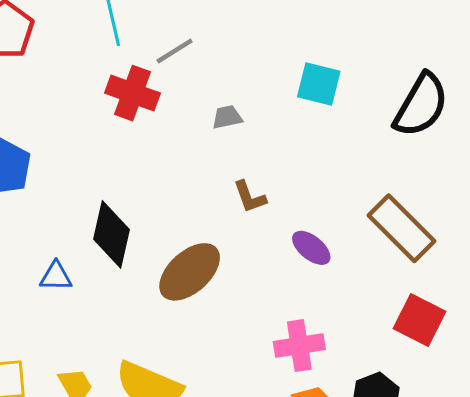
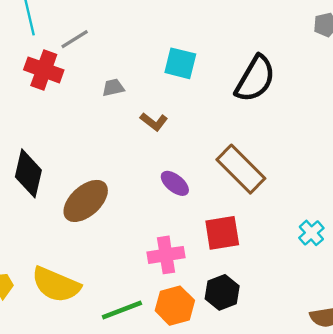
brown L-shape: (250, 197) -> (154, 122), moved, turned -32
red square: (419, 320) -> (222, 233), moved, turned -36

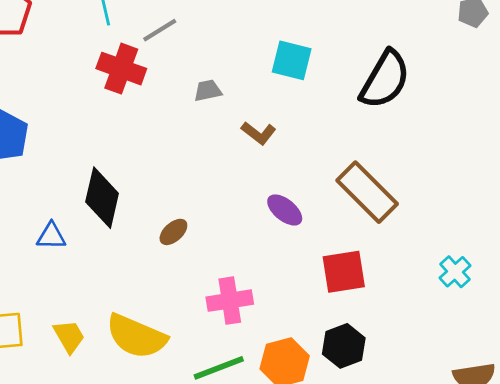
brown ellipse: (86, 201) -> (173, 232), size x0.5
pink cross: (166, 255) -> (230, 301), moved

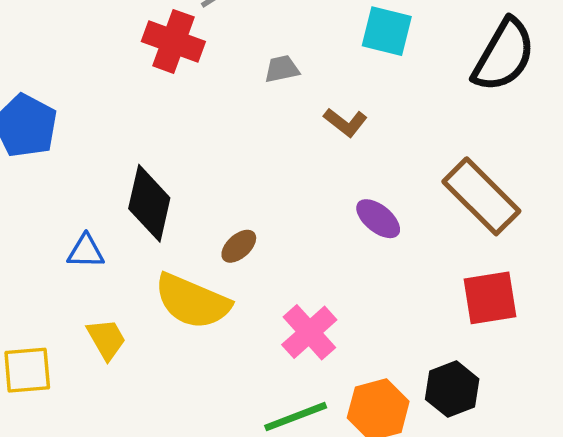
red square: (344, 272) -> (490, 298), moved
pink cross: (230, 301) -> (309, 332), turned -33
yellow trapezoid: (69, 336) -> (106, 339), moved
yellow semicircle: (136, 336) -> (192, 301), moved

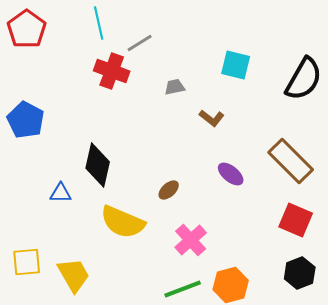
brown ellipse: (239, 246) -> (169, 190), moved
red square: (490, 298) -> (296, 220), turned 32
yellow trapezoid: (106, 339) -> (74, 275), moved, size x1.4
black hexagon: (452, 389) -> (300, 273), moved

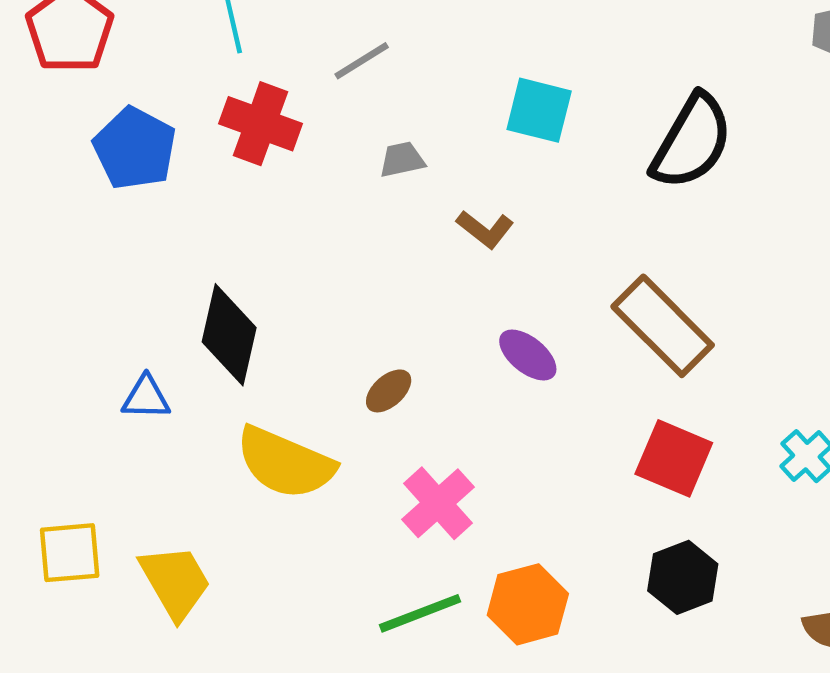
gray line: (140, 43) -> (362, 61), moved
blue pentagon: (26, 120) -> (135, 148), moved

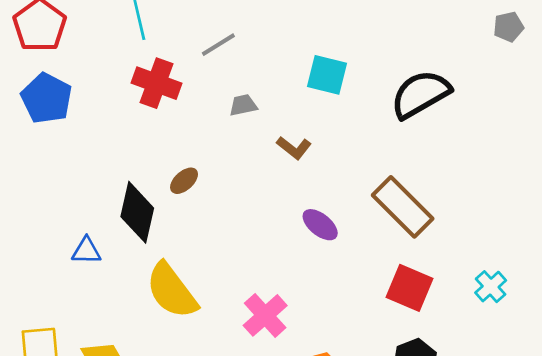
black semicircle: (692, 142) -> (420, 94), turned -150
blue pentagon: (135, 148) -> (47, 98), moved
brown ellipse: (389, 391) -> (184, 181), moved
yellow semicircle: (285, 463) -> (172, 291), turned 30

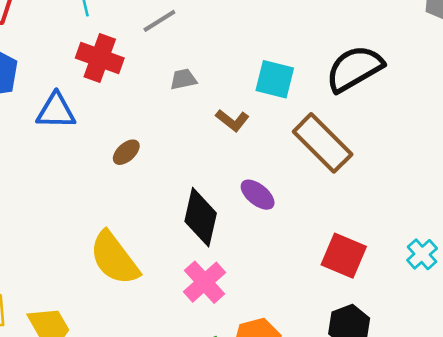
cyan square: (327, 75) -> (275, 79), moved
brown rectangle: (403, 207) -> (323, 143), moved
black diamond: (137, 212) -> (201, 217), moved
blue triangle: (86, 251) -> (56, 111), moved, size x1.4

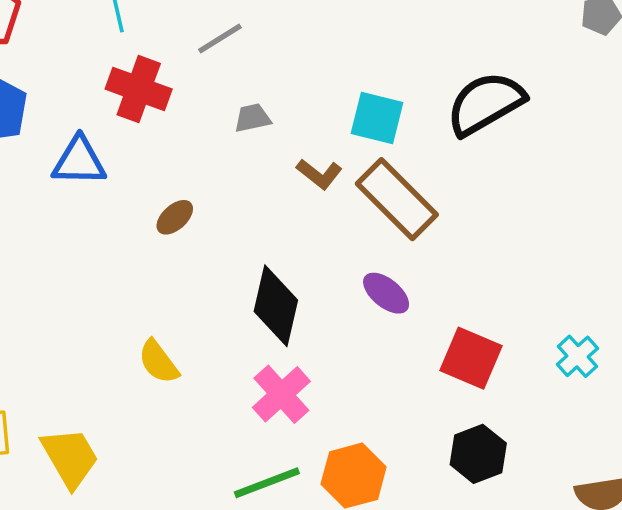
brown rectangle: (323, 143) -> (397, 199), moved
purple ellipse: (258, 195) -> (386, 293), moved
yellow semicircle: (114, 258) -> (159, 362), size x0.6

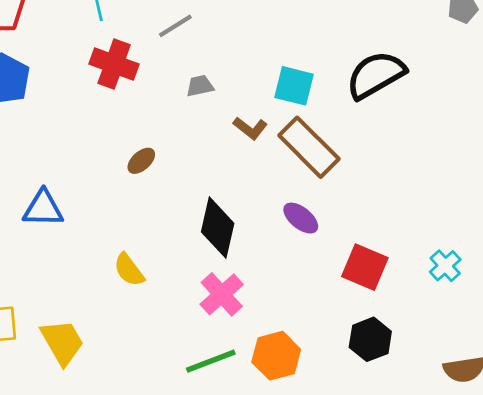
blue triangle: (79, 161) -> (43, 209), moved

